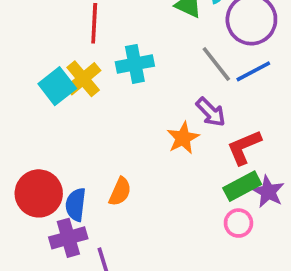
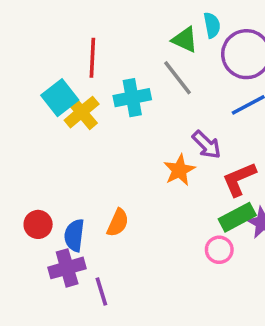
gray line: (216, 64) -> (178, 78), moved
cyan square: (57, 86) -> (60, 98), moved
red circle: (39, 193) -> (38, 224), size x0.6
pink circle: (238, 223) -> (219, 250), moved

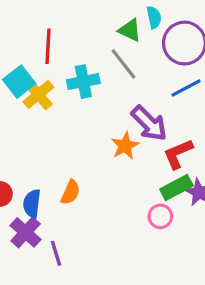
purple arrow: (207, 145) -> (149, 123), size x1.4
purple cross: (67, 268) -> (26, 232), turned -32

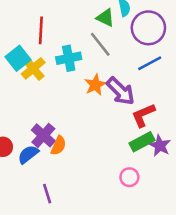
orange star: (125, 146) -> (95, 85), moved
blue semicircle: (32, 204) -> (28, 154), turned 45
pink circle: (160, 216) -> (129, 177), moved
purple cross: (26, 232) -> (43, 135), moved

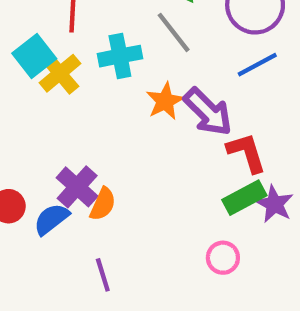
red L-shape: (143, 115) -> (247, 153), turned 96
purple line: (47, 194) -> (103, 275), moved

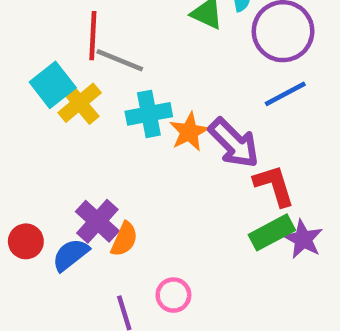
gray line: (174, 32) -> (120, 60), moved, turned -30
cyan cross: (120, 56) -> (149, 114), moved
pink circle: (223, 258) -> (173, 295), moved

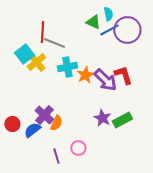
blue line: (285, 94) -> (109, 30), moved
red L-shape: (274, 185) -> (123, 75), moved
purple star: (303, 239) -> (102, 118), moved

